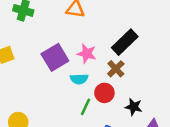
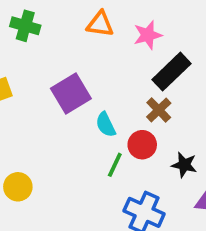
pink star: (87, 54) -> (148, 35), moved, turned -30
cyan semicircle: (79, 79) -> (106, 125), turned 66

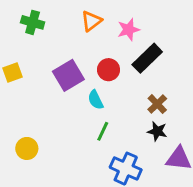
orange triangle: (100, 24) -> (91, 21), turned -45
brown cross: (159, 110) -> (157, 104), moved
red circle: (142, 145) -> (108, 70), moved

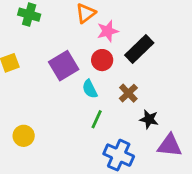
pink star: (129, 30) -> (108, 31), moved
brown cross: (157, 104) -> (128, 93), moved

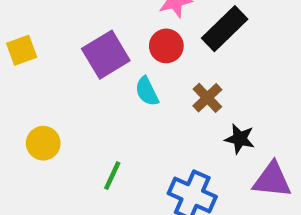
green line: (97, 119) -> (112, 176), moved
yellow circle: (24, 136) -> (43, 143), moved

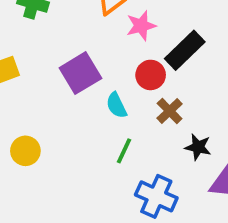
red circle: (166, 46) -> (151, 75), moved
green line: (112, 176) -> (124, 151), moved

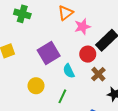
yellow circle: (25, 151) -> (36, 86), moved
green line: (124, 151) -> (62, 96), moved

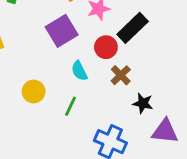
purple square: (49, 53) -> (62, 31), moved

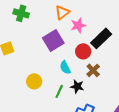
black star: (143, 103) -> (77, 86), moved

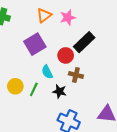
pink star: (78, 25) -> (68, 17), moved
brown cross: (93, 70) -> (76, 75), turned -32
green line: (59, 91) -> (34, 89), moved

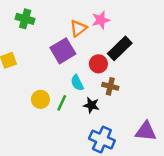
orange triangle: (44, 15) -> (78, 28), moved

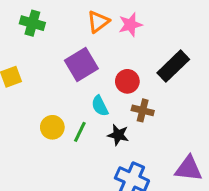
orange triangle: (78, 28) -> (98, 22), moved
black rectangle: (120, 48) -> (173, 66), moved

